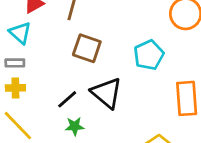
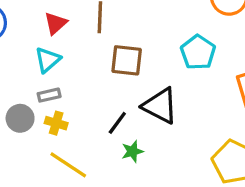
cyan triangle: (20, 33) -> (48, 60), turned 50
yellow cross: (15, 88) -> (56, 123), turned 30

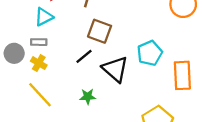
cyan pentagon: (198, 52) -> (150, 53), moved
black line: (117, 123) -> (84, 56), moved

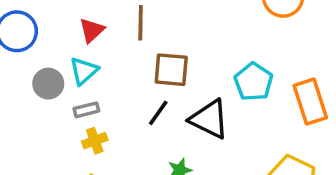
gray circle: (14, 53) -> (48, 84), moved
yellow cross: (39, 63) -> (95, 141), turned -35

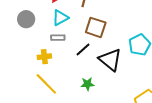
cyan triangle: (84, 71) -> (60, 18), moved
gray rectangle: (86, 110) -> (58, 38), moved

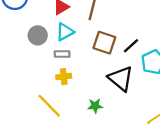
gray circle: (26, 19) -> (38, 35), moved
black line: (83, 50) -> (131, 46), moved
yellow cross: (44, 57) -> (64, 77), moved

